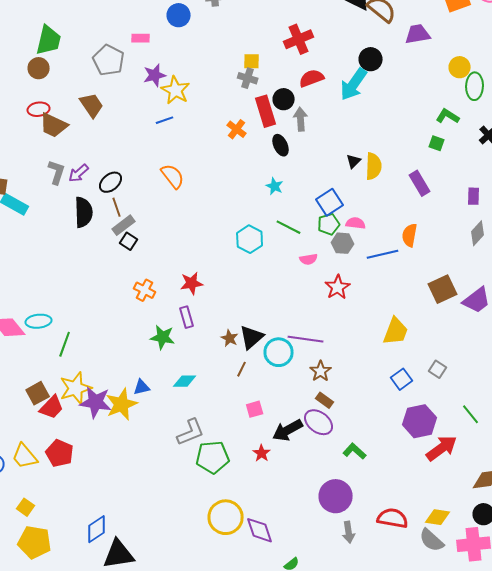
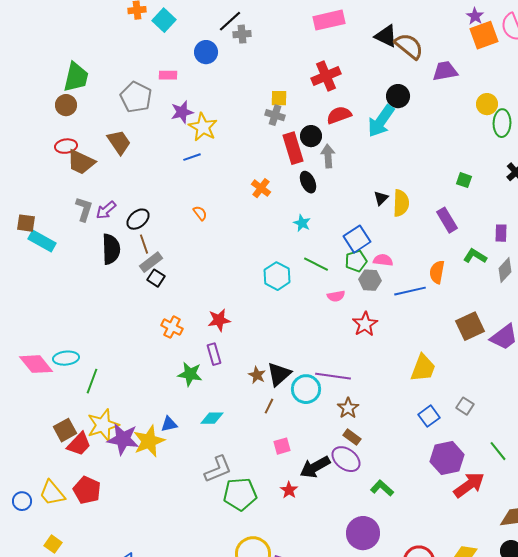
green L-shape: (448, 116) -> (475, 256), moved
orange cross: (237, 129) -> (261, 188), moved
orange semicircle: (173, 176) -> (200, 213), size x0.6

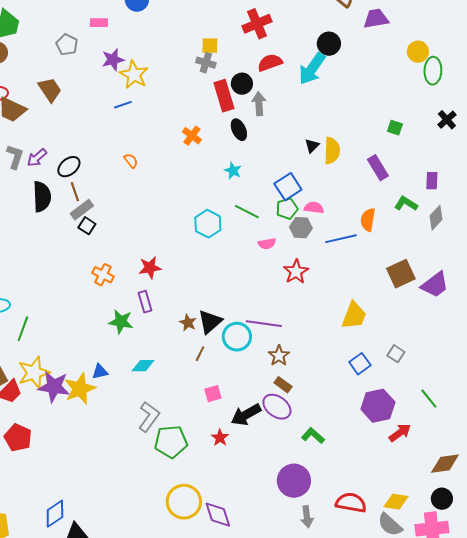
gray pentagon: (136, 97) -> (67, 45), size x0.7
gray L-shape: (218, 469) -> (149, 417), turned -32
red arrow: (469, 485) -> (400, 433), size x0.7

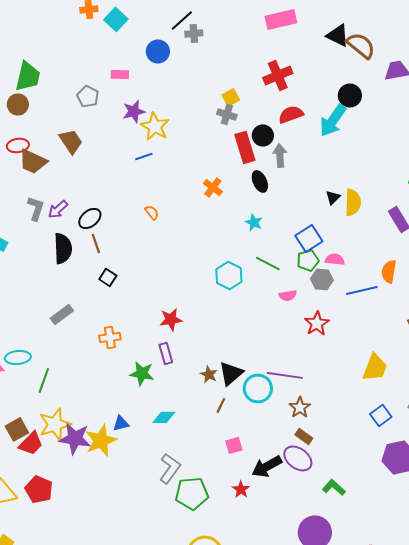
yellow square: (210, 46) -> (231, 97), turned -30
gray rectangle: (82, 210) -> (62, 314), moved
orange cross: (103, 275) -> (110, 337), moved, turned -35

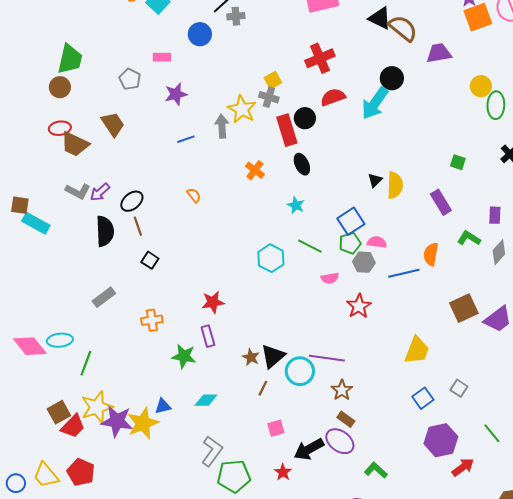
yellow star: (155, 126) -> (242, 109), moved
gray arrow: (280, 155) -> (222, 126), moved
gray L-shape: (36, 208) -> (78, 191), turned 100

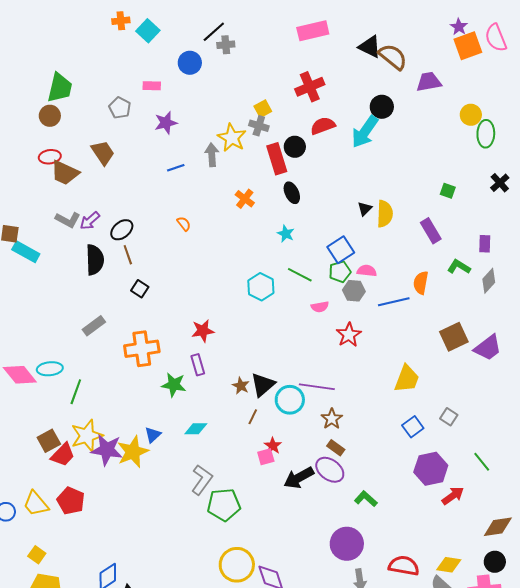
orange cross: (152, 320) -> (142, 349), size x1.6
blue triangle: (163, 406) -> (153, 435), turned -30
red star: (283, 472) -> (273, 446), moved

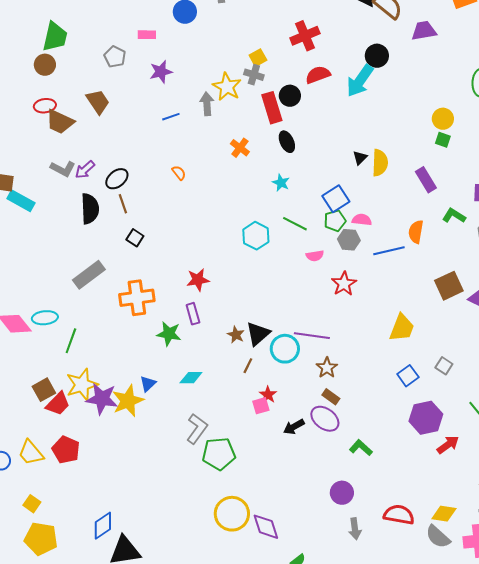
yellow circle: (471, 115) -> (443, 119), moved
gray rectangle: (94, 326) -> (89, 275), size x1.4
black arrow: (299, 478) -> (294, 427), size x0.7
purple circle: (347, 544) -> (342, 493), size x0.7

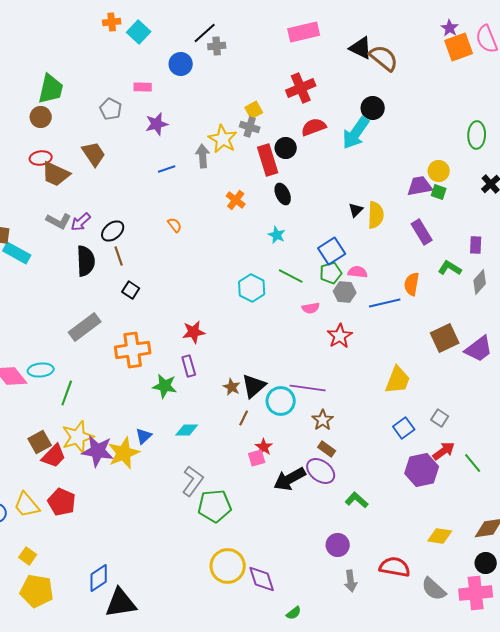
purple trapezoid: (424, 31) -> (420, 186), moved
black arrow: (294, 427) -> (290, 479), size x1.5
red arrow: (448, 445) -> (444, 451), moved
yellow diamond: (444, 514) -> (440, 536), moved

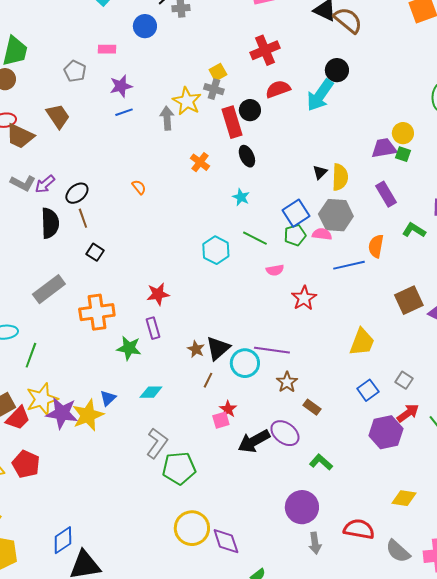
blue line: (167, 169) -> (124, 112), moved
gray hexagon: (345, 292) -> (336, 215), moved, size x1.5
brown rectangle: (327, 449) -> (312, 407), moved
purple circle: (338, 545) -> (302, 507), size x1.4

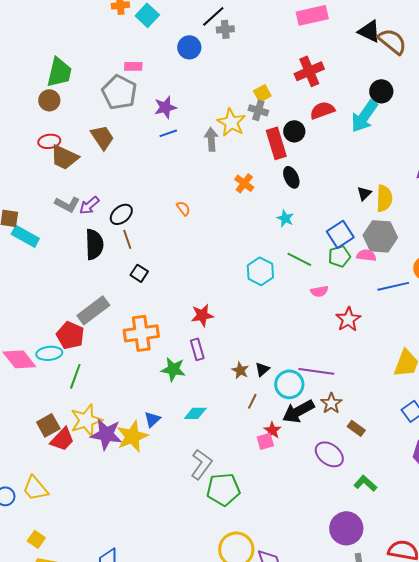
pink rectangle: (107, 49) -> (133, 66), moved
gray pentagon: (75, 71) -> (119, 92), size x1.6
black triangle: (218, 348) -> (262, 369), size x0.6
black arrow: (254, 441) -> (298, 411), moved
red pentagon: (26, 464) -> (70, 335), moved

